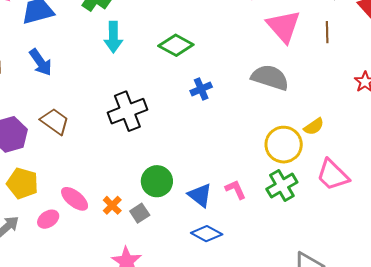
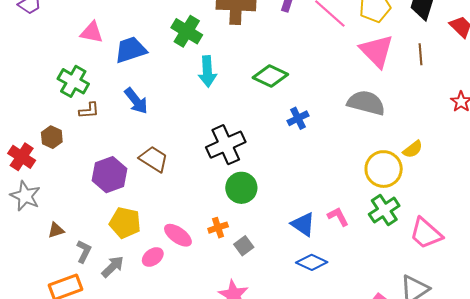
pink trapezoid: (333, 175) -> (426, 233), moved
green circle: (157, 181) -> (241, 188), moved
orange cross: (112, 205) -> (218, 228), moved, turned 30

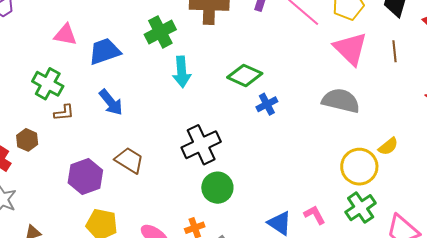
green cross: (187, 31) -> (160, 32), turned 32
blue cross: (298, 118) -> (267, 104), moved

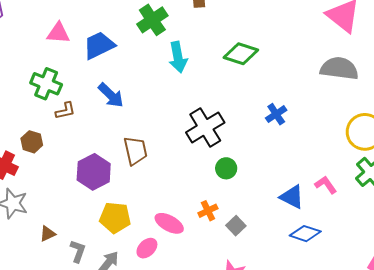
blue cross: (267, 104) -> (276, 114), moved
brown trapezoid: (129, 160) -> (135, 151), turned 52
green circle: (217, 188) -> (226, 168), size x0.7

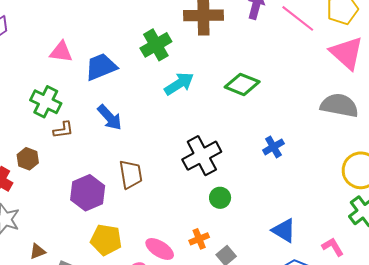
cyan arrow: (178, 57) -> (179, 84), turned -116
pink L-shape: (326, 185) -> (333, 247), moved

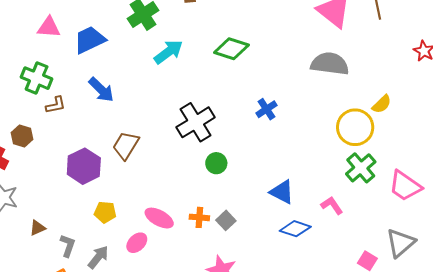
brown trapezoid: (131, 174) -> (126, 145), turned -136
orange cross: (199, 239) -> (199, 217), moved, turned 30
yellow pentagon: (106, 240) -> (105, 212), size x0.7

